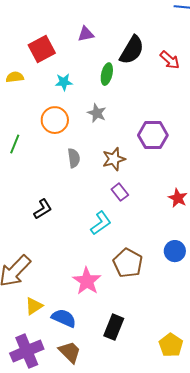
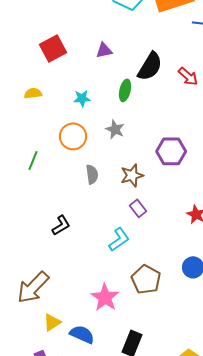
red square: (42, 49) -> (53, 48), moved

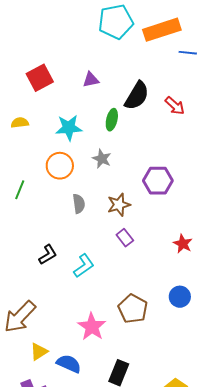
cyan star: (82, 98) -> (69, 128), size x1.5
cyan L-shape: (119, 239) -> (84, 266), moved

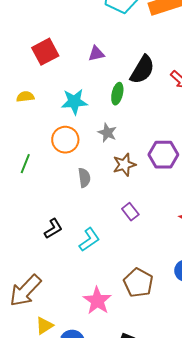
brown star: (119, 205) -> (124, 165), moved

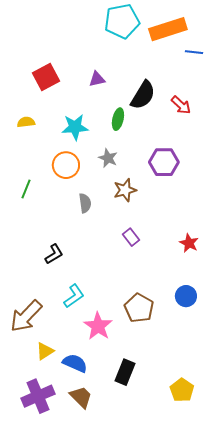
purple hexagon: (163, 155) -> (164, 162), moved
cyan L-shape: (89, 240) -> (74, 296), moved

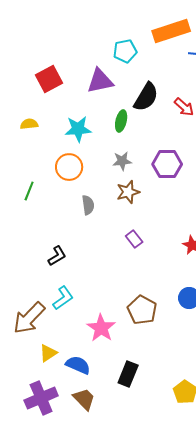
cyan pentagon: (122, 21) -> (125, 51), moved, size x0.7
purple triangle: (97, 79) -> (100, 81), size x1.6
gray star: (108, 158) -> (122, 161), moved, turned -30
cyan L-shape: (74, 296) -> (63, 298), moved

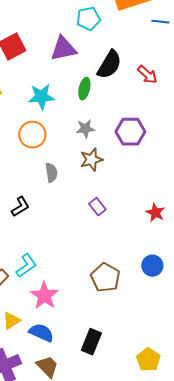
black L-shape: (57, 256) -> (20, 207), moved
pink star: (101, 328) -> (44, 296), moved

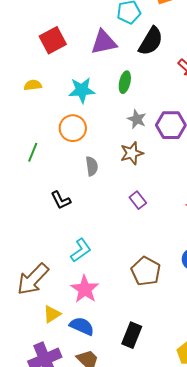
black semicircle: (109, 65) -> (151, 41), moved
gray star: (85, 129) -> (137, 119), moved, turned 30
black L-shape: (20, 207) -> (61, 200), turned 95
cyan L-shape: (26, 266) -> (81, 250), moved

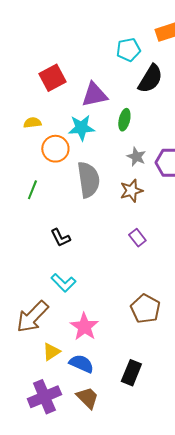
purple triangle: (104, 42) -> (94, 95), moved
orange circle: (73, 128) -> (55, 149), moved
gray semicircle: (92, 166) -> (88, 180), moved, size x1.8
cyan L-shape: (81, 250) -> (63, 283), moved, turned 80

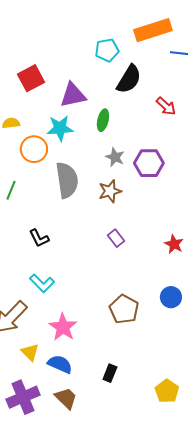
yellow triangle: (51, 352) -> (30, 352), turned -42
black rectangle: (131, 373) -> (110, 373), size x0.7

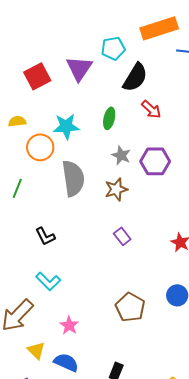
purple triangle: (73, 95) -> (79, 68), moved, turned -44
red arrow: (166, 106) -> (151, 109), moved
pink star: (63, 327) -> (69, 325), size x0.7

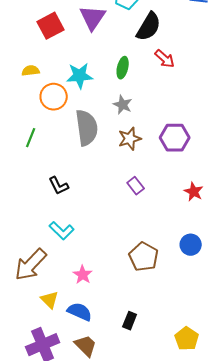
gray star: (121, 155) -> (123, 105), moved
purple hexagon: (155, 161) -> (175, 138), moved

